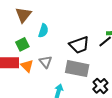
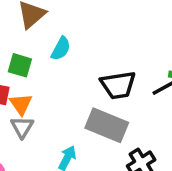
green square: (22, 44) -> (20, 65), turned 32
gray triangle: (46, 62) -> (22, 127), moved

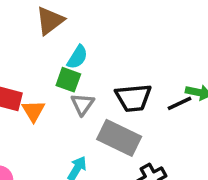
green square: (20, 65) -> (68, 80), moved
gray triangle: (22, 127) -> (82, 104), moved

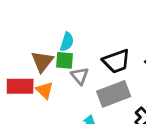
brown triangle: (50, 21) -> (42, 61), moved
gray rectangle: (119, 138) -> (114, 94), turned -32

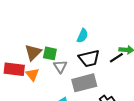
cyan semicircle: (67, 42) -> (82, 36), moved

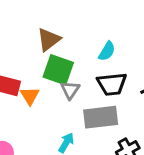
brown triangle: (33, 52) -> (49, 40), moved
green square: (50, 53) -> (58, 70), size x1.5

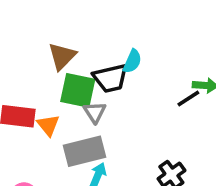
black trapezoid: (112, 84) -> (110, 78), moved
gray rectangle: (101, 117) -> (85, 151), moved

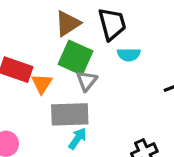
cyan semicircle: (132, 61) -> (129, 55), moved, turned 55
black trapezoid: (110, 78) -> (112, 24), moved, turned -104

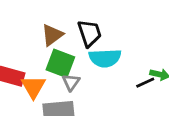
cyan semicircle: (129, 55) -> (105, 58), size x1.6
orange triangle: (42, 84) -> (33, 87), size x1.4

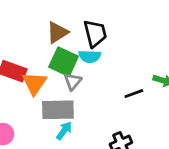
cyan semicircle: (105, 58) -> (90, 56), moved, size x0.7
black line: (145, 83) -> (134, 94), moved

